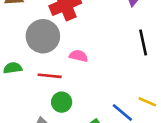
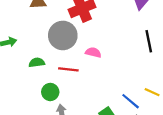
green circle: (62, 102) -> (50, 92), moved

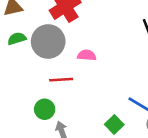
green semicircle: (37, 63) -> (17, 39), moved

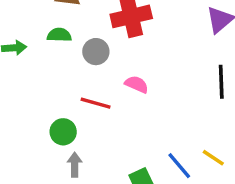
gray circle: (48, 41) -> (96, 52), size x0.6

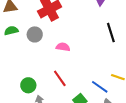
red line: (96, 103) -> (60, 78), moved, turned 54

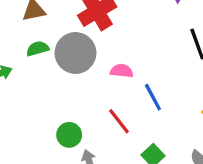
gray circle: (35, 34) -> (75, 53), size x1.6
blue line: (100, 87) -> (153, 97), moved, turned 30

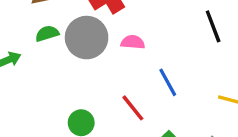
pink semicircle: (122, 71) -> (133, 42), moved

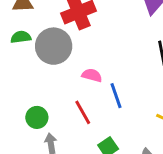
pink semicircle: (133, 42) -> (92, 75), moved

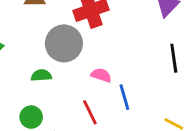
green semicircle: (21, 37) -> (41, 75), moved
green circle: (37, 117) -> (31, 117), moved

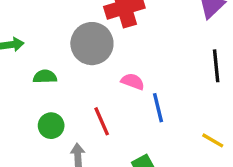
green semicircle: (41, 75) -> (45, 77), moved
red line: (90, 112) -> (102, 121), moved

